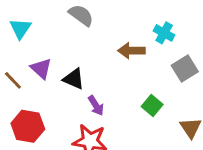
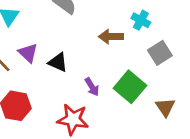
purple arrow: (96, 106) -> (92, 87), moved
green square: (152, 106) -> (130, 87), size x1.6

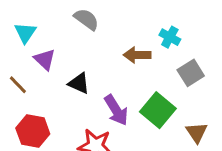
purple triangle: (28, 53) -> (45, 59), moved
purple arrow: (92, 87) -> (116, 110), size x1.5

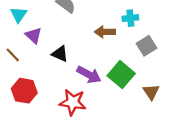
cyan cross: (170, 37) -> (130, 18), turned -35
purple arrow: (116, 110) -> (89, 75), turned -30

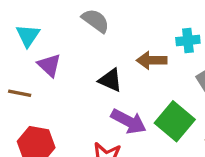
black triangle: (60, 54) -> (110, 80), moved
brown line: (13, 55) -> (20, 93), turned -35

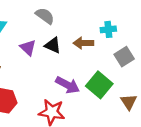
purple triangle: (49, 65) -> (28, 48), moved
black triangle: (110, 80) -> (53, 45), moved

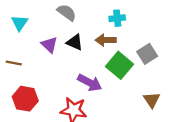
cyan cross: (108, 29) -> (117, 18), moved
green square: (99, 85) -> (120, 65), moved

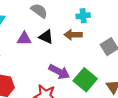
purple triangle: (49, 45) -> (24, 39), turned -42
green square: (120, 65) -> (85, 80), moved

